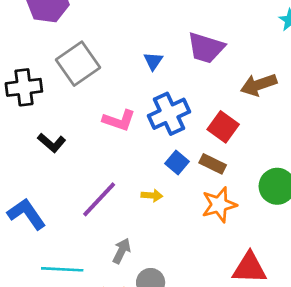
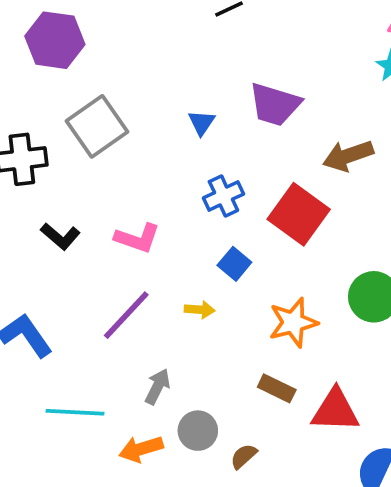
blue cross: (169, 114) -> (223, 196), size x0.7
pink L-shape: (119, 120) -> (137, 238), moved
red square: (223, 127) -> (299, 214), size x1.4
brown rectangle: (213, 164) -> (277, 388), moved

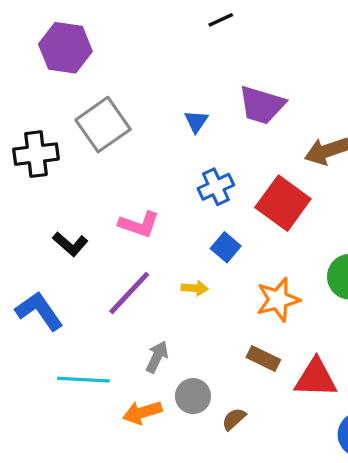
black L-shape: (60, 236) -> (70, 244), moved

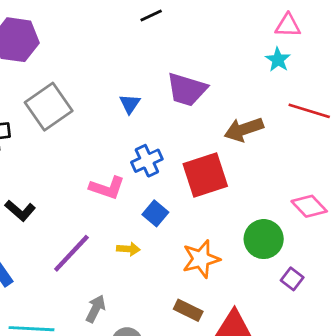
red square: (283, 203) -> (205, 175), turned 36
pink L-shape: (139, 224) -> (107, 188), moved

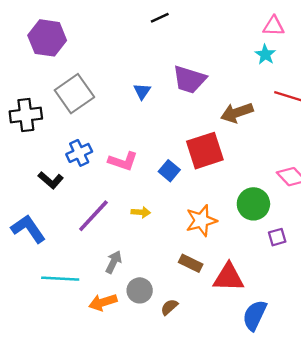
blue cross: (147, 161) -> (79, 153), moved
blue square: (155, 213) -> (169, 171), moved
purple square: (292, 279) -> (277, 237), turned 36

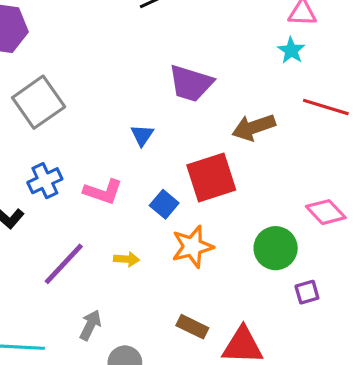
blue triangle: (142, 91) -> (142, 135), moved
orange star: (201, 220) -> (192, 247), moved

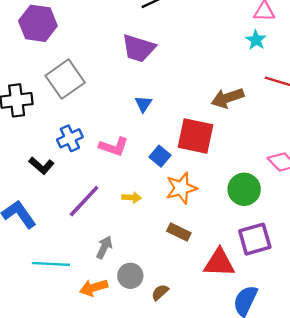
purple trapezoid: (191, 83) -> (139, 48), moved
red square: (211, 178) -> (196, 136), turned 30
purple square: (307, 292) -> (255, 239), moved, size x1.8
brown rectangle: (192, 327) -> (179, 232), moved

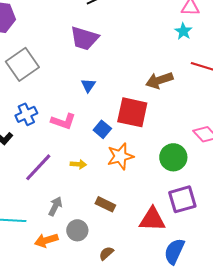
brown rectangle: (179, 232) -> (105, 204), moved
brown semicircle: (160, 292) -> (106, 253), moved

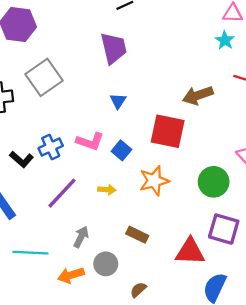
purple trapezoid: (84, 38) -> (114, 48), turned -120
blue cross: (26, 114) -> (51, 147), moved
blue square: (102, 129) -> (121, 150), moved
purple square: (182, 199) -> (224, 229), turned 32

